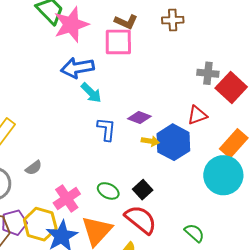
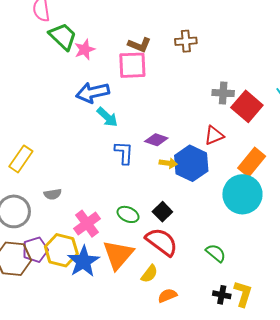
pink star: (71, 24) -> (85, 50), size x0.6
gray semicircle: (34, 168) -> (53, 194), turned 30

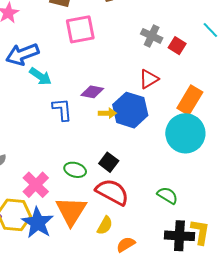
pink square: (132, 65) -> (80, 29), moved
gray cross: (223, 93) -> (152, 36), turned 30
red square: (247, 106) -> (177, 46), size x0.6
black cross: (222, 295) -> (179, 236), size x1.6

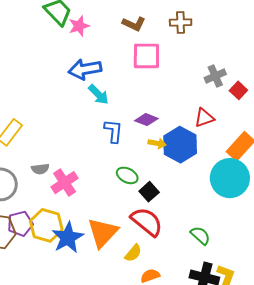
gray cross: (152, 36) -> (215, 76), turned 30
green ellipse: (75, 170) -> (127, 175), moved
pink cross: (36, 185) -> (65, 183), moved

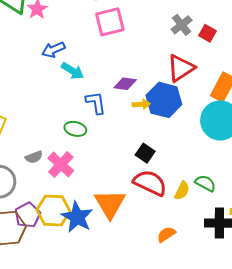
blue arrow: (85, 69) -> (53, 50), size x0.7
red triangle: (204, 118) -> (181, 68), size x1.4
green ellipse: (127, 175) -> (75, 129), moved
yellow semicircle: (133, 253) -> (182, 191), moved

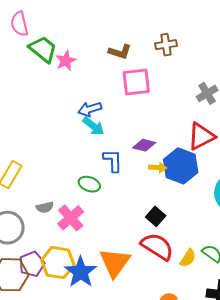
blue arrow: (53, 50) -> (90, 109), moved

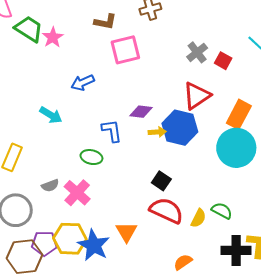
cyan arrow: (93, 126) -> (51, 115), moved
orange triangle: (115, 263) -> (126, 232), size x0.7
purple pentagon: (32, 264) -> (44, 243), turned 30

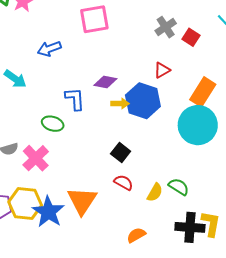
red triangle: (197, 96) -> (162, 70), size x0.6
red semicircle: (166, 210) -> (124, 182), size x0.6
orange triangle: (126, 232) -> (82, 201), size x1.4

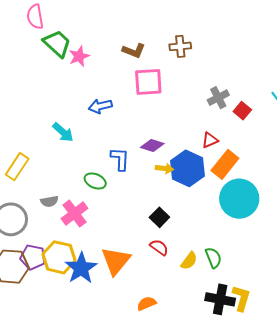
orange rectangle: (203, 92) -> (225, 164), moved
green semicircle: (179, 187) -> (213, 258), turned 30
orange semicircle: (136, 235) -> (147, 304), moved

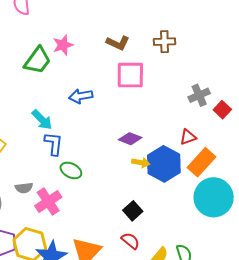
green trapezoid: (57, 44) -> (37, 60), moved, turned 80
blue L-shape: (120, 159) -> (54, 144), moved

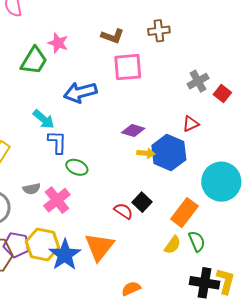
pink star: (63, 45) -> (58, 43), turned -30
blue arrow: (81, 96) -> (80, 92), size x1.4
orange rectangle: (201, 162) -> (184, 213), moved
red semicircle: (130, 241) -> (123, 211), moved

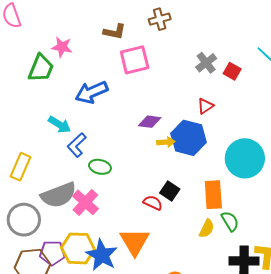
blue L-shape: (57, 142) -> (77, 145), turned -125
gray semicircle: (32, 189) -> (59, 195), size x2.0
orange rectangle: (184, 213) -> (213, 195), turned -32

